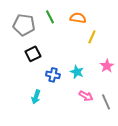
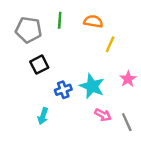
green line: (50, 17) -> (60, 20), turned 32
cyan star: (77, 72) -> (92, 86), size x1.5
blue cross: (53, 75) -> (63, 90), turned -32

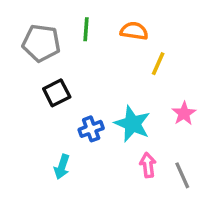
pink arrow: (103, 115) -> (148, 165), turned -126

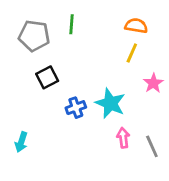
orange semicircle: (134, 31) -> (136, 26), moved
pink star: (184, 113) -> (153, 83), moved
cyan arrow: (62, 167) -> (21, 142), moved

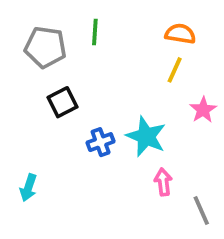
gray line: (152, 146) -> (201, 210), moved

